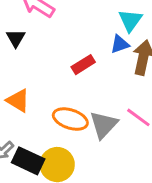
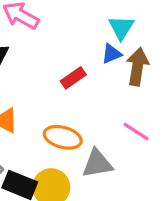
gray triangle: (104, 125) -> (97, 164), moved, turned 40

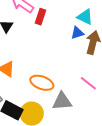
cyan triangle: (121, 27) -> (85, 17), turned -42
red rectangle: (73, 78) -> (40, 17), moved, turned -42

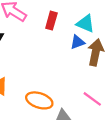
red rectangle: (40, 17) -> (51, 21), moved

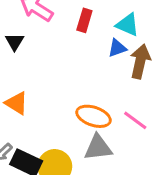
orange ellipse: (39, 100) -> (94, 116), moved

